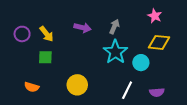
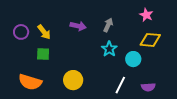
cyan star: (115, 52) -> (109, 49), size x0.7
orange semicircle: (32, 87) -> (30, 82), size x1.6

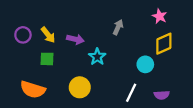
purple arrow: (78, 26) -> (75, 39), moved
yellow diamond: (150, 40) -> (164, 44), turned -30
cyan star: (109, 49) -> (97, 57), moved

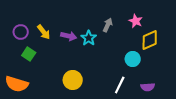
pink star: (160, 16) -> (136, 21), moved
cyan star: (97, 57) -> (89, 38), moved
green square: (47, 59) -> (29, 54), moved, turned 32
orange semicircle: (33, 90) -> (17, 84), moved

